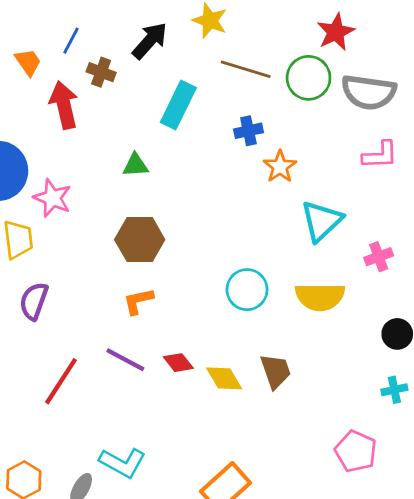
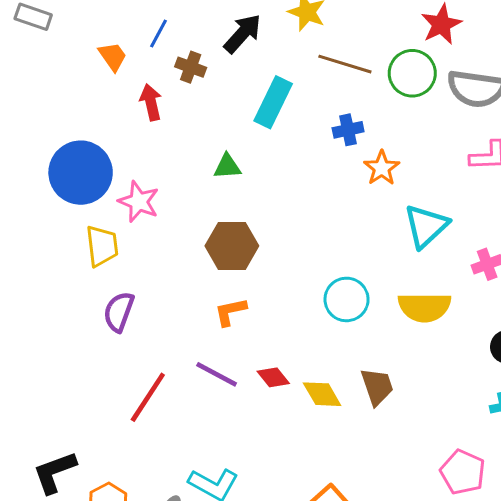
red arrow: (64, 105) -> (151, 102), size x0.7

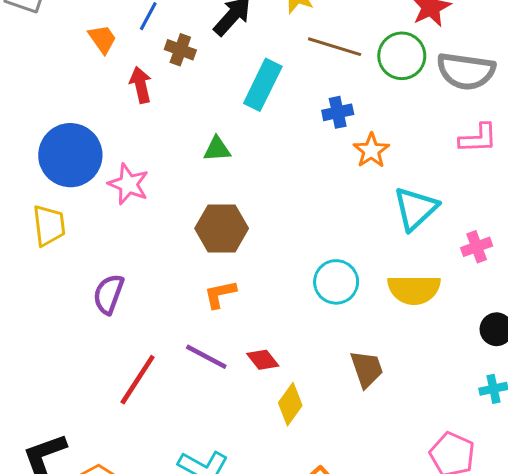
yellow trapezoid: (102, 246) -> (49, 225), moved
yellow diamond: (322, 394) -> (290, 404), moved, turned 66

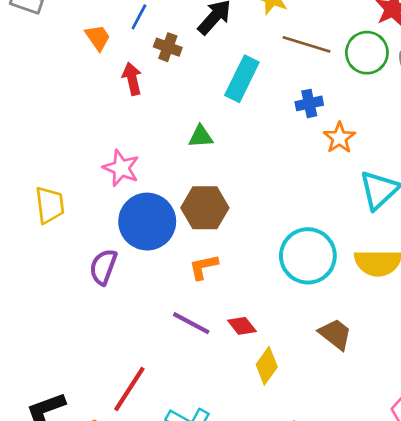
blue circle: (70, 155) -> (147, 222), moved
cyan circle: (336, 282) -> (308, 256), size x1.4
brown trapezoid: (367, 369) -> (335, 334), turned -33
red line: (138, 380) -> (129, 389), moved

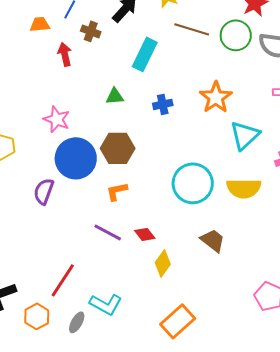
orange trapezoid: (98, 38) -> (40, 24), turned -60
blue cross: (309, 103) -> (163, 104), moved
orange star: (339, 138) -> (216, 97), size x1.4

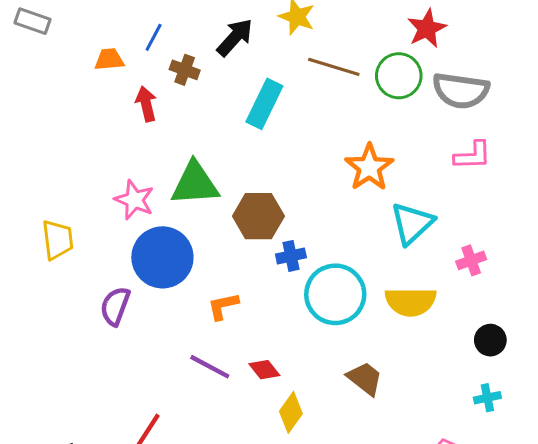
green triangle: (115, 96) -> (195, 184), moved, size x1.8
blue cross: (163, 104) -> (291, 256), moved
brown hexagon: (118, 148) -> (258, 216), moved

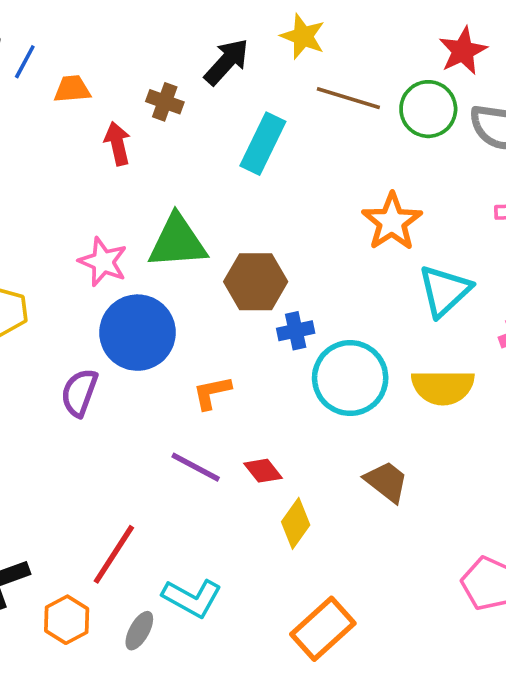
blue line: (154, 37) -> (25, 62), moved

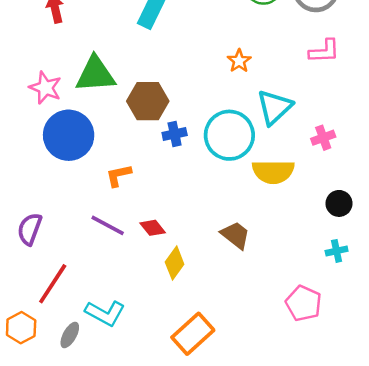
orange star: (392, 222) -> (239, 61), size x0.6
cyan circle: (350, 378) -> (229, 135), moved
purple semicircle: (79, 393) -> (30, 229), moved

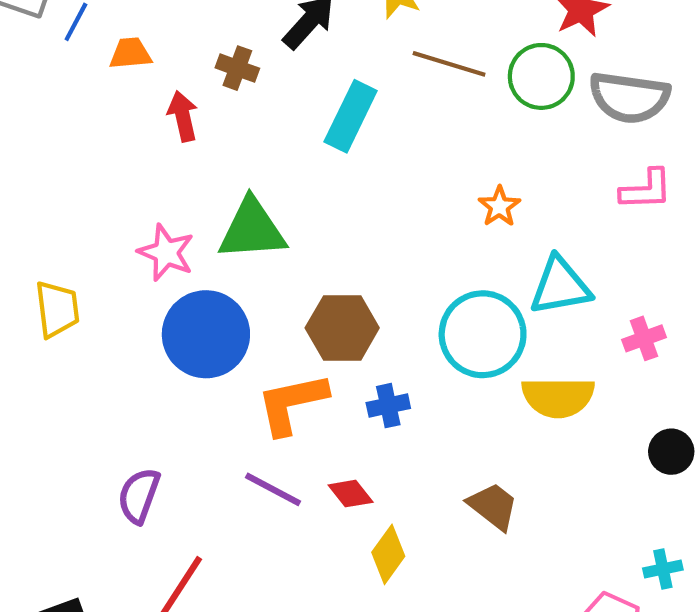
brown hexagon: (148, 101) -> (342, 328), moved
cyan triangle: (274, 107) -> (560, 286), turned 33
blue cross: (175, 134) -> (388, 406), moved
orange L-shape: (119, 175) -> (292, 403), size x1.6
cyan cross: (337, 251) -> (663, 569), moved

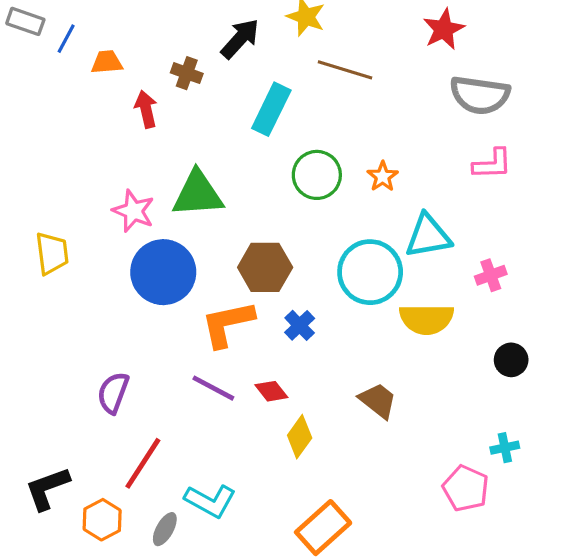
green circle: (541, 76) -> (317, 175), moved
blue cross: (388, 406) -> (300, 325), turned -32

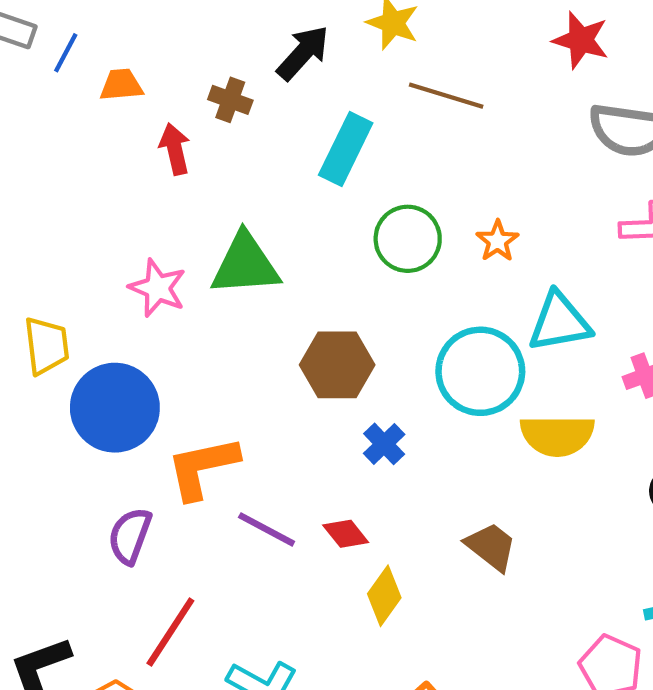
red star: (444, 29) -> (581, 40), turned -30
blue circle: (163, 272) -> (115, 408), moved
orange L-shape: (227, 324) -> (202, 467), moved

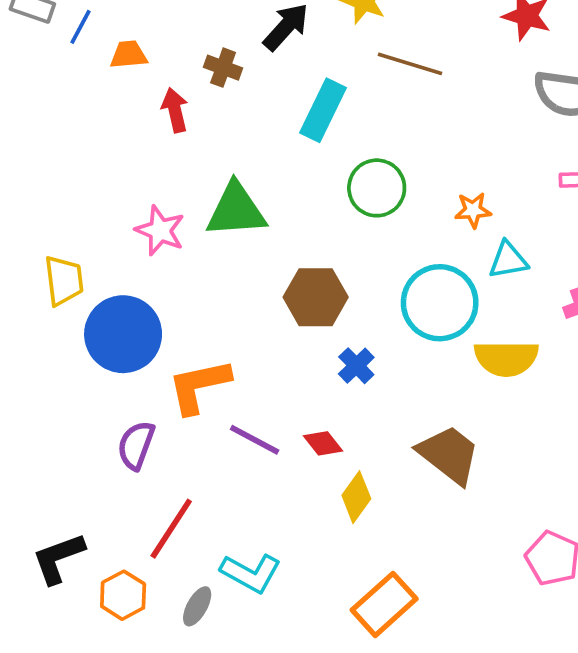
orange star: (497, 241) -> (473, 210), moved, turned 30
cyan triangle: (559, 322) -> (508, 260), size x0.7
brown trapezoid: (491, 547) -> (449, 455), size x1.4

